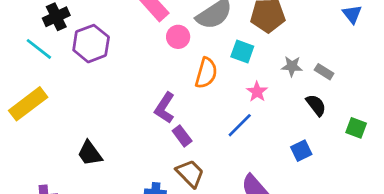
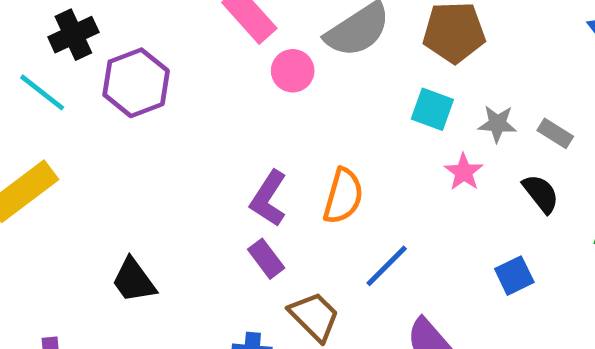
cyan square: (242, 52) -> (432, 109), moved
orange semicircle: (206, 73) -> (343, 196), moved
pink star: (257, 92) -> (464, 172), moved
blue line: (240, 125) -> (387, 266), moved
purple rectangle: (182, 136) -> (266, 259), moved

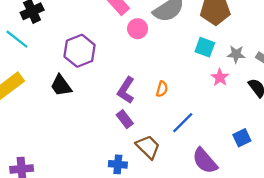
purple hexagon: (136, 83) -> (80, 51), moved
orange semicircle: (343, 196) -> (162, 89), size x0.6
blue square: (514, 276) -> (242, 138), moved
black trapezoid: (134, 280) -> (61, 85), moved

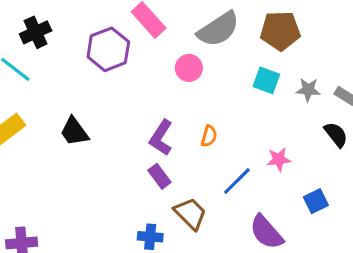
pink circle: (138, 29) -> (189, 68), moved
purple hexagon: (80, 51) -> (108, 49), moved
pink star: (220, 77) -> (279, 159), moved, turned 30

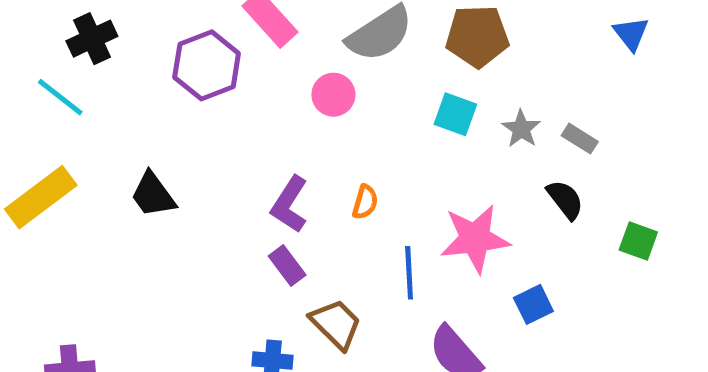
gray star: (308, 90) -> (521, 129), turned 30
pink star: (279, 159) -> (475, 239), size x1.8
blue line: (237, 181) -> (409, 273), turned -48

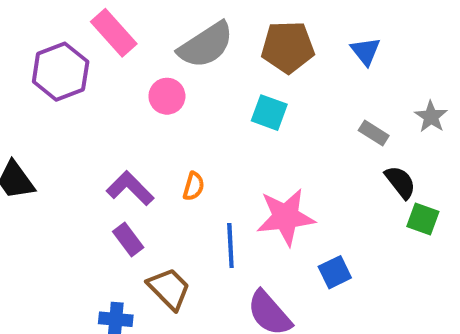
blue triangle: (631, 34) -> (366, 51), moved
gray star: (521, 129) -> (431, 117), moved
black semicircle: (565, 200) -> (400, 182), moved
purple L-shape: (290, 204) -> (130, 188), turned 102

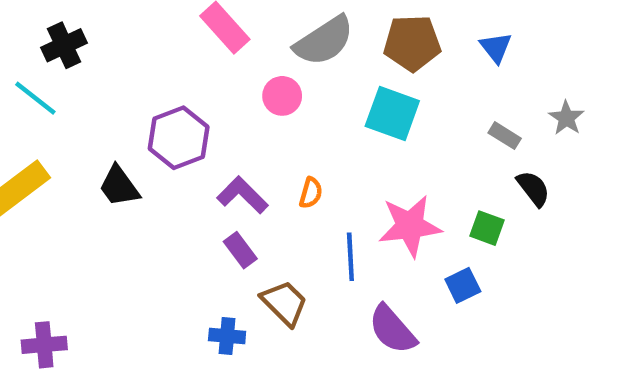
purple hexagon: (61, 72) -> (179, 138), moved
cyan square: (269, 113) -> (392, 114), size x1.4
green square: (423, 219) -> (487, 228), moved

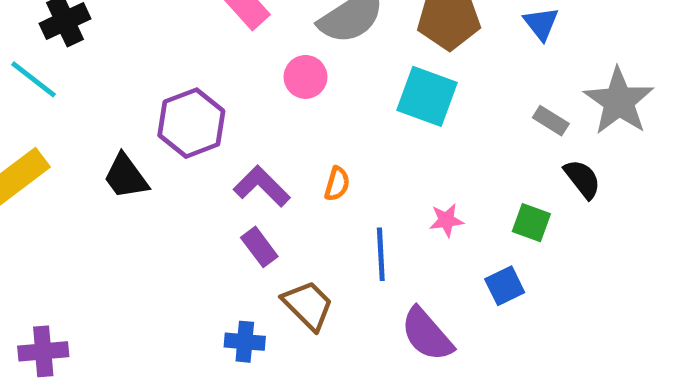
gray star: (566, 118) -> (619, 101), size x1.8
pink star: (410, 226) -> (446, 220), size x0.5

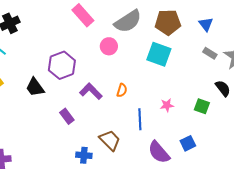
gray rectangle: (551, 121) -> (210, 53), moved
purple rectangle: (259, 247) -> (67, 116), moved
blue square: (505, 286) -> (188, 143), moved

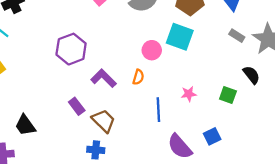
pink circle: (109, 46) -> (152, 50), moved
black trapezoid: (35, 87) -> (25, 125), moved
brown trapezoid: (110, 140) -> (104, 121), moved

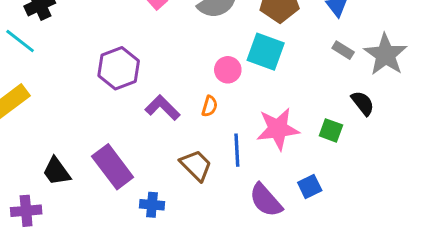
pink star: (189, 94) -> (278, 129), size x2.0
purple rectangle: (77, 106) -> (113, 167), moved, size x1.8
brown trapezoid: (104, 121) -> (196, 165), moved

